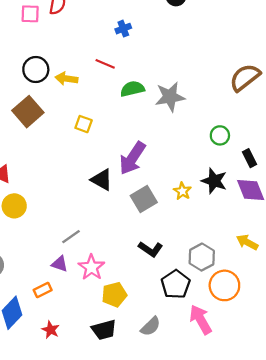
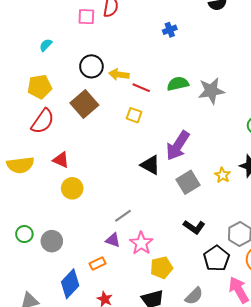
red line: (105, 64) -> (141, 88), moved

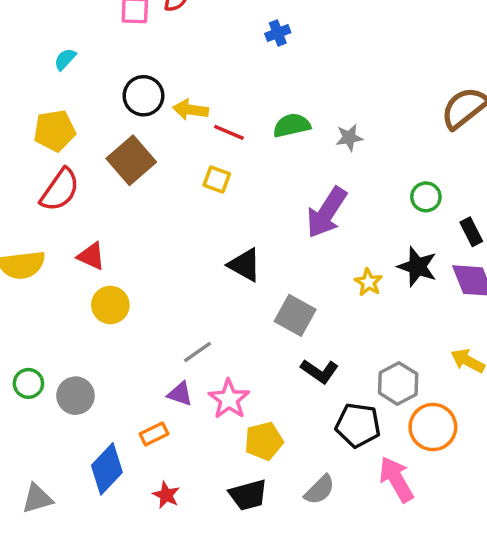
gray star: (211, 91) -> (349, 138), size x0.6
purple arrow: (178, 146) -> (327, 213), moved
gray square: (188, 182) -> (295, 315), moved, turned -30
black pentagon: (216, 258) -> (358, 425), turned -30

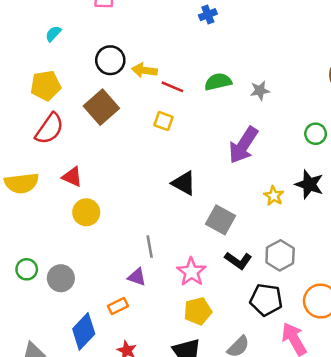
gray line: (198, 352) -> (150, 247), turned -65
gray hexagon: (398, 383) -> (280, 255), moved
pink star: (229, 399) -> (191, 272), moved

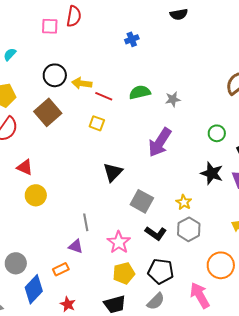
black triangle: (184, 183) -> (113, 172), turned 45
yellow star: (274, 196) -> (184, 202), moved
gray circle: (61, 278) -> (16, 263), moved
black pentagon: (266, 300) -> (161, 271), moved

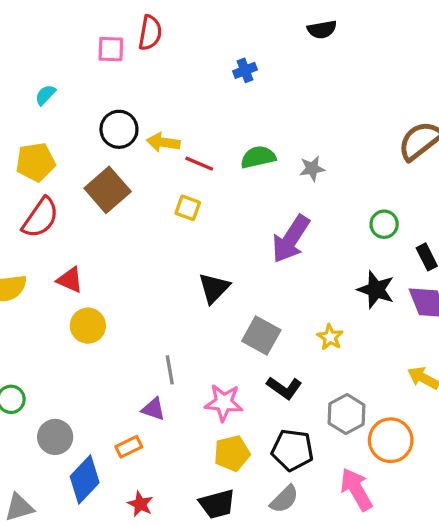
gray hexagon: (189, 229) -> (346, 414), moved
pink star: (119, 242) -> (224, 403), turned -30

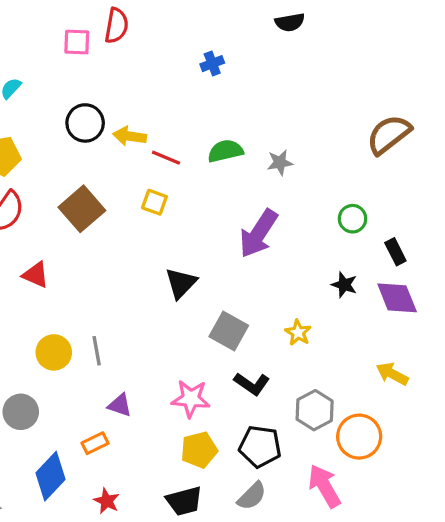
brown square: (108, 190) -> (82, 209), moved
black star: (376, 290) -> (344, 285), size x0.7
yellow circle: (88, 326) -> (54, 352), moved
gray line: (170, 370) -> (97, 351), moved
gray circle: (55, 437) -> (21, 412), moved

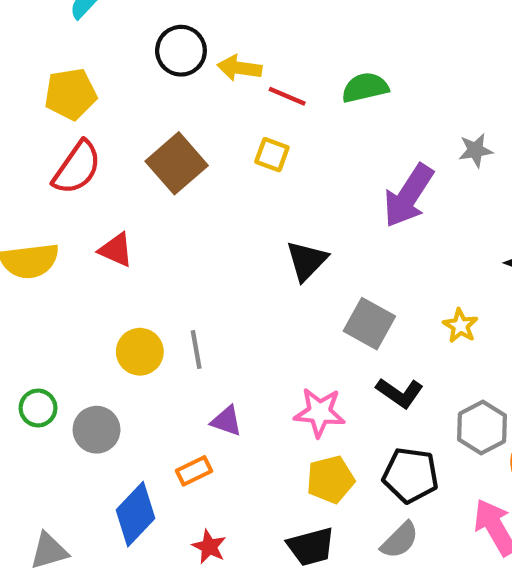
gray star: (280, 163) -> (476, 150), moved

